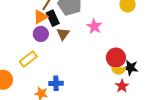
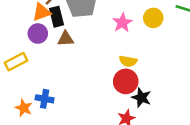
pink star: (94, 26) -> (122, 23), moved
brown triangle: (63, 34) -> (66, 39), turned 40
yellow semicircle: (119, 70) -> (128, 61), moved

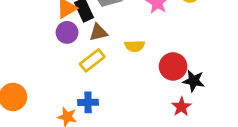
yellow semicircle: (128, 61) -> (135, 46), moved
yellow rectangle: (16, 62) -> (92, 60), moved

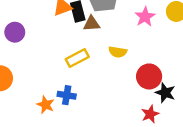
purple circle: (67, 32) -> (15, 32), moved
brown triangle: (98, 32) -> (92, 24), moved

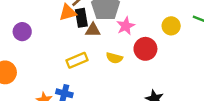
pink star: (145, 17) -> (126, 26), moved
red circle: (149, 76) -> (145, 49), moved

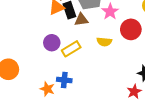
purple circle: (22, 32) -> (52, 43), moved

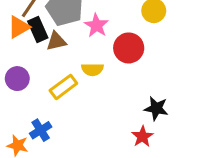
yellow rectangle: (71, 49) -> (63, 87), moved
blue cross: (64, 80) -> (41, 130), turned -32

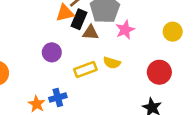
black rectangle: (38, 29) -> (79, 19), turned 30
red circle: (129, 48) -> (159, 72), moved

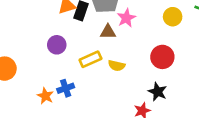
brown triangle: (91, 33) -> (108, 32), moved
yellow semicircle: (112, 63) -> (117, 66), moved

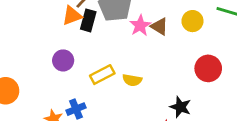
brown triangle: (108, 32) -> (159, 26), moved, turned 35
red circle: (162, 57) -> (208, 68), moved

